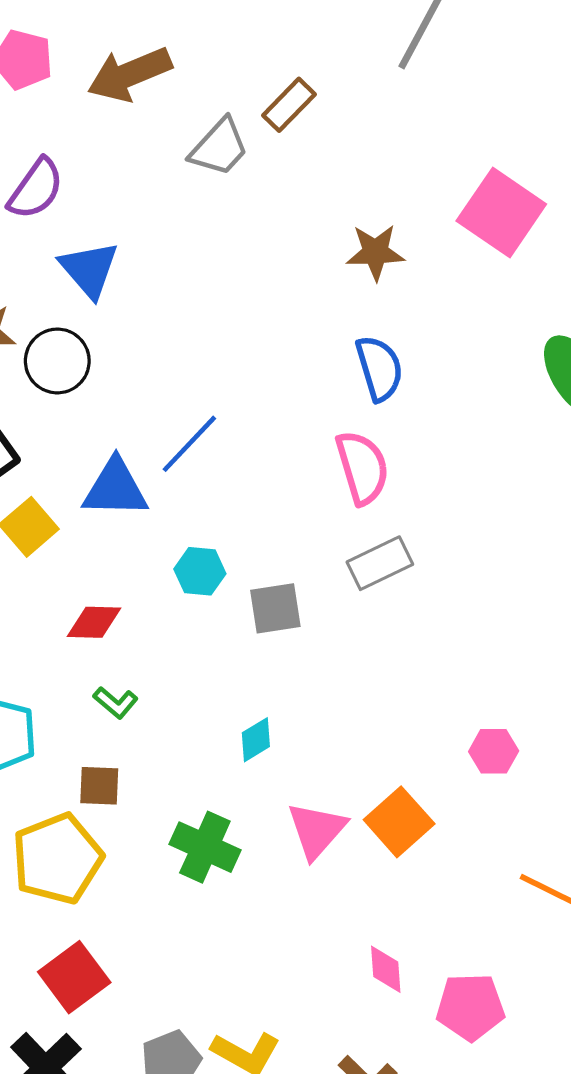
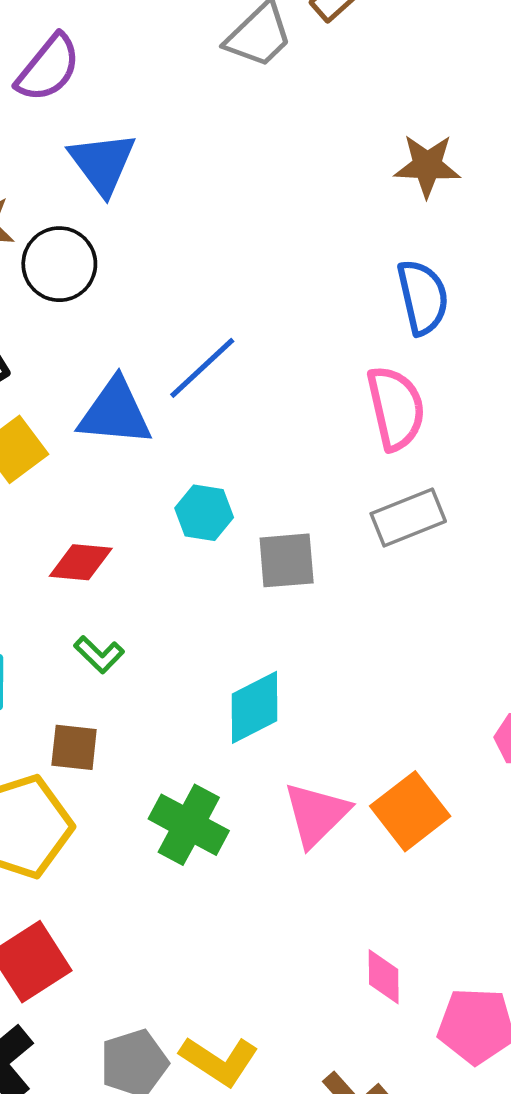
cyan diamond: (256, 740) -> (254, 707), size x1.5

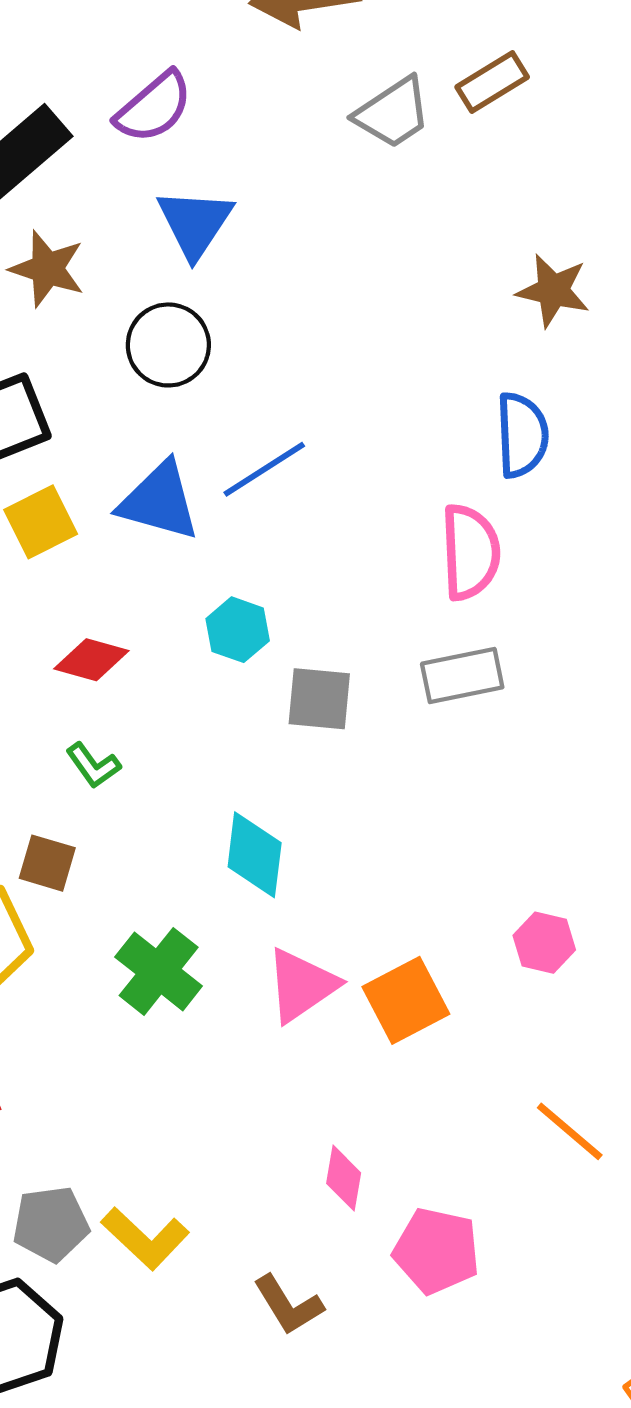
black circle: (59, 264) -> (168, 345), moved
cyan diamond: (254, 707) -> (255, 855), turned -66

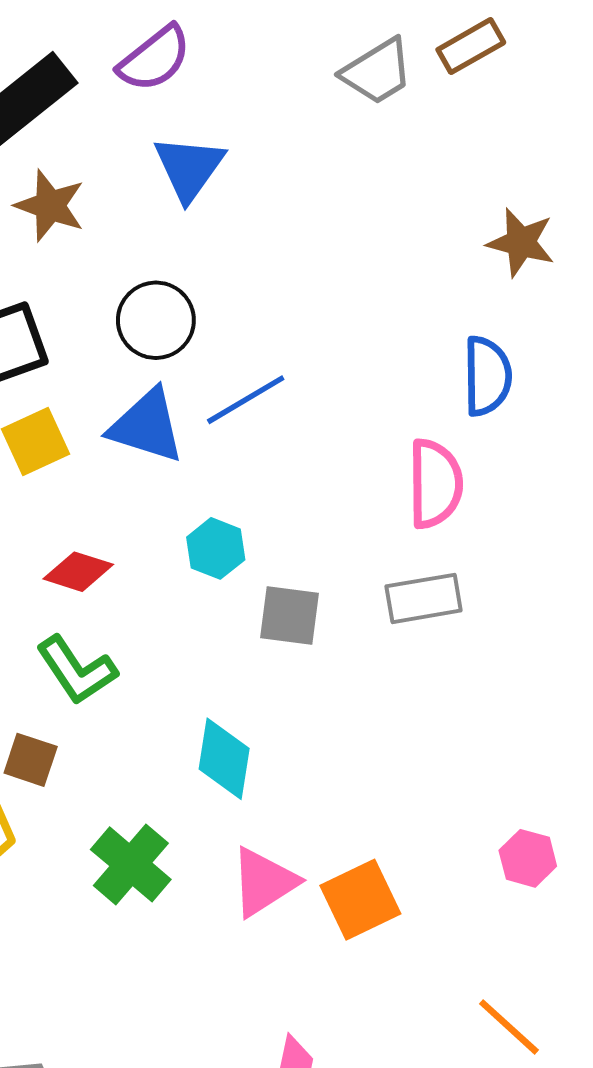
black circle: (168, 345) -> (156, 320), moved
green L-shape: (93, 765) -> (77, 670), size x1.6
pink hexagon: (544, 943) -> (528, 858), moved

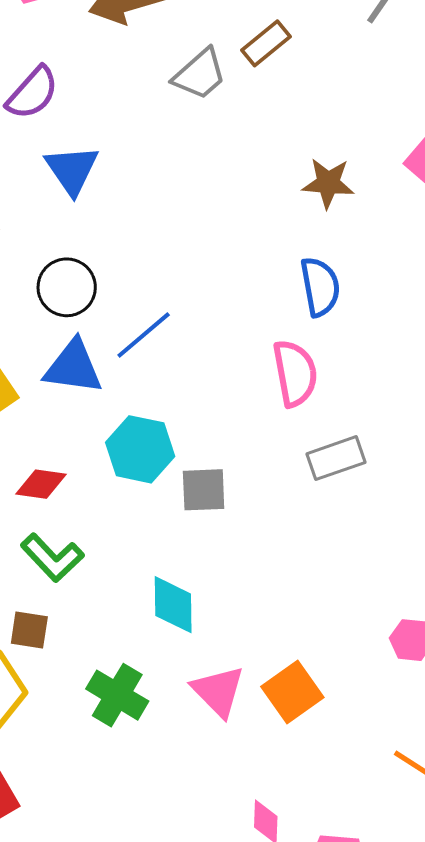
cyan hexagon: (216, 548) -> (140, 449), size x1.5
gray rectangle: (424, 598) -> (336, 458), moved
pink triangle: (264, 882) -> (218, 691), turned -32

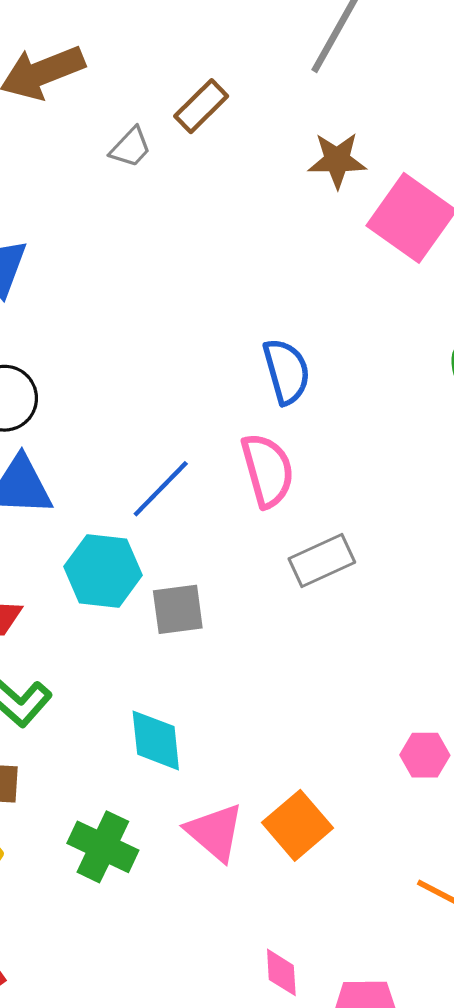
gray trapezoid: (200, 74) -> (131, 147), size x0.7
brown star: (328, 183) -> (337, 160), moved
blue line: (144, 335) -> (161, 489), moved

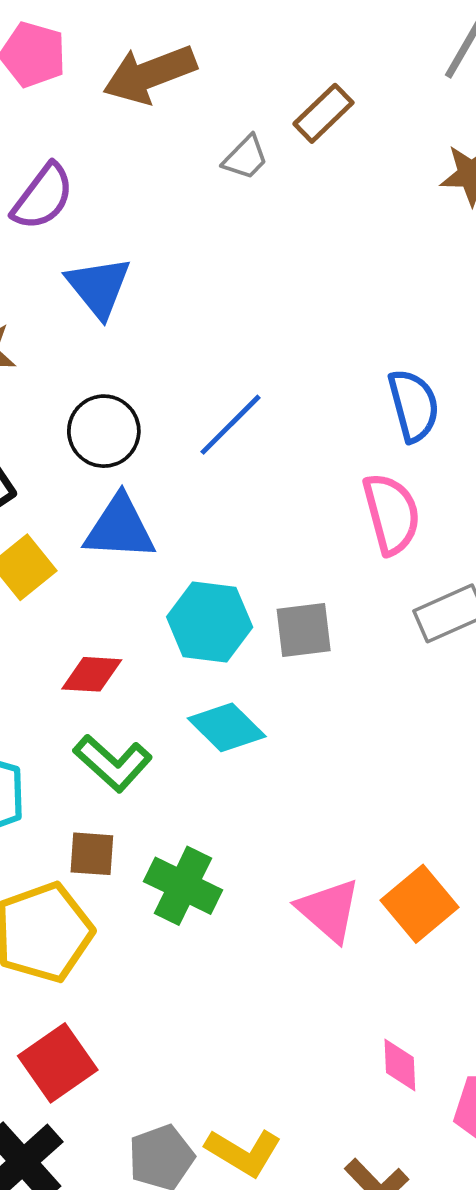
blue line: (161, 489) -> (230, 425), moved
gray square: (178, 609) -> (304, 630), moved
cyan diamond: (156, 740) -> (227, 727), moved, turned -40
green cross: (103, 847) -> (183, 886), moved

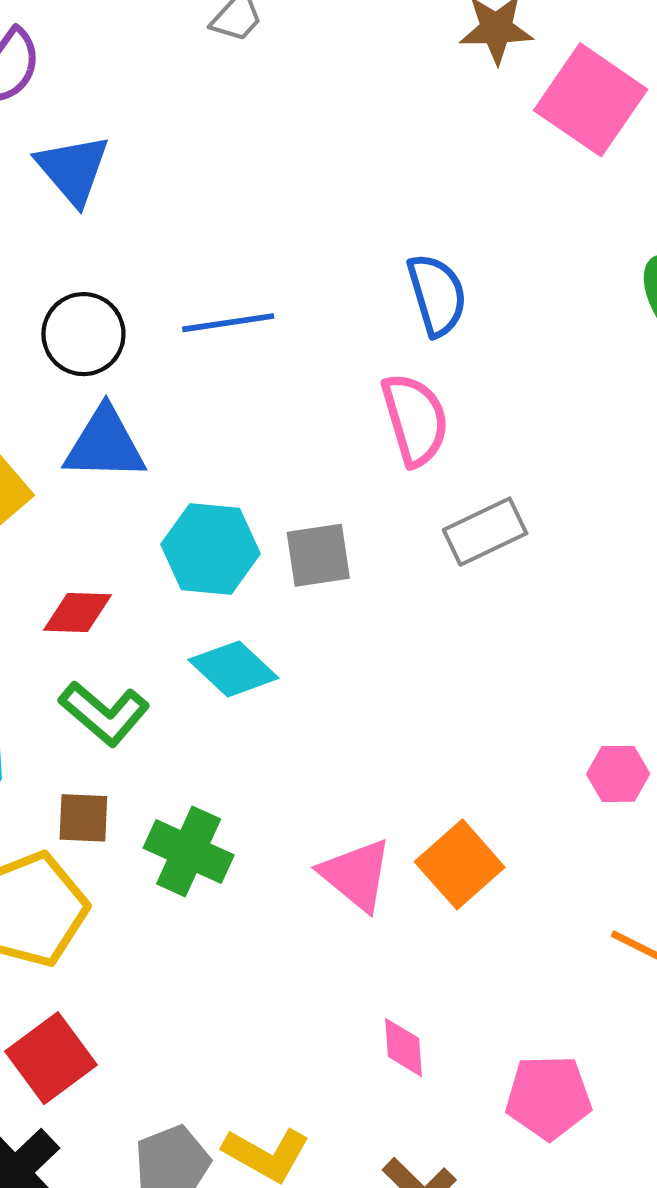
blue line: (230, 425) -> (228, 323), turned 38
pink diamond: (400, 1065) -> (404, 1047), moved

